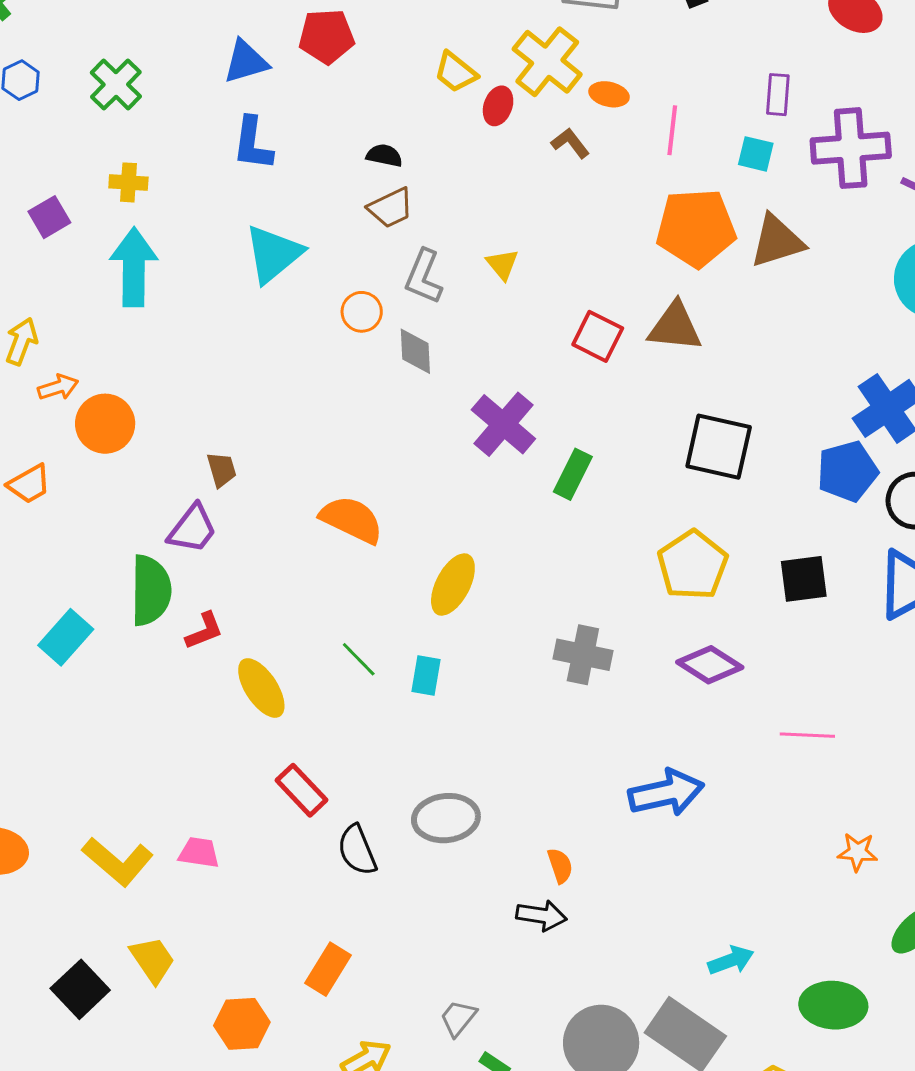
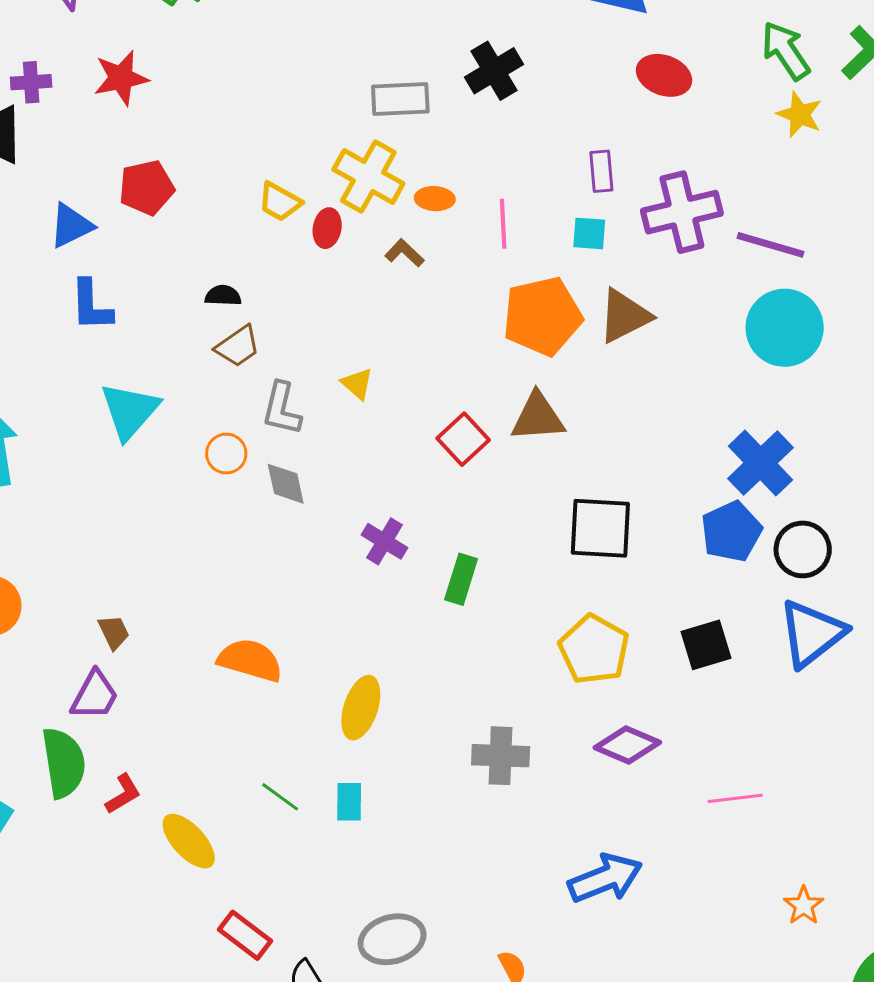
red square: (598, 336) -> (463, 439), turned 30
purple cross: (503, 424) -> (385, 541), size x0.7
orange star: (857, 852) -> (804, 906), turned -30

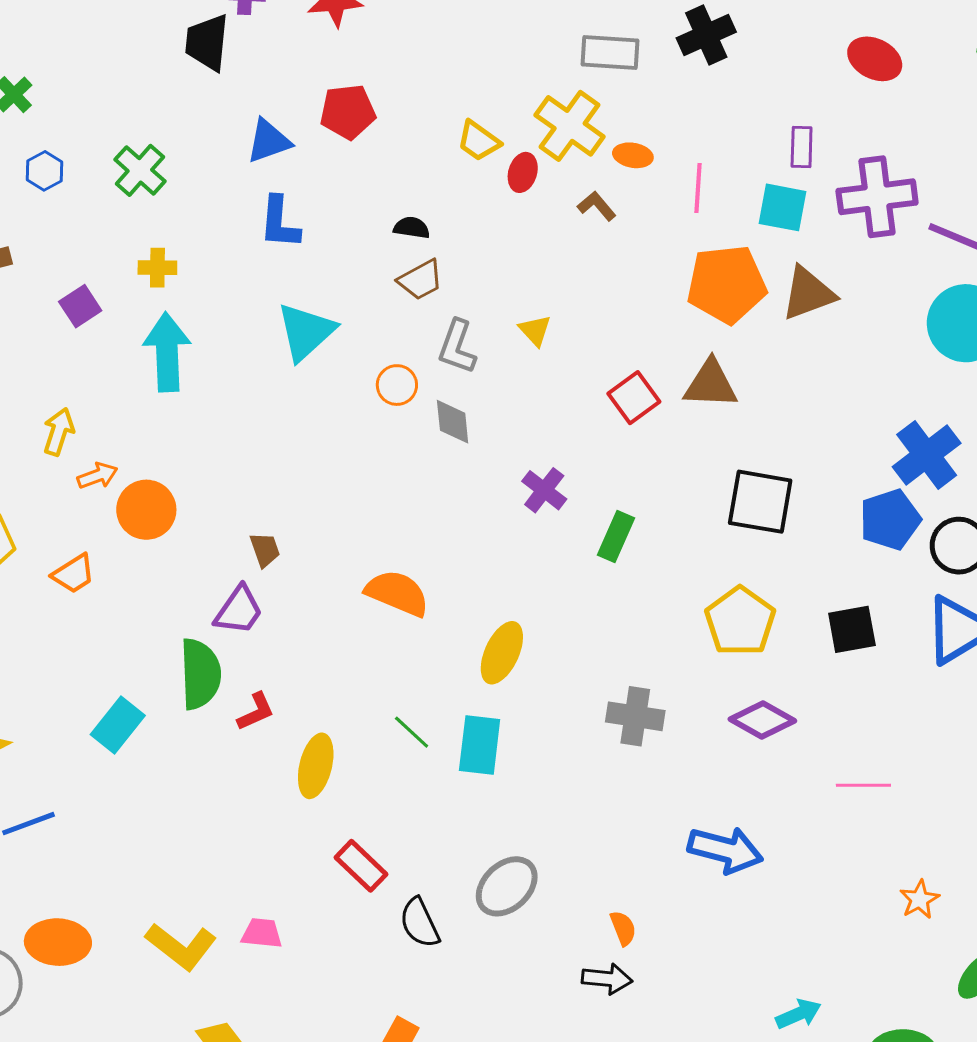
cyan square: (589, 233) -> (782, 207), size x1.4
cyan rectangle: (349, 802) -> (480, 745), size x1.5
yellow ellipse: (189, 841) -> (316, 766), turned 50
blue arrow: (605, 878) -> (725, 850), turned 30
gray ellipse: (392, 939) -> (507, 886), turned -34

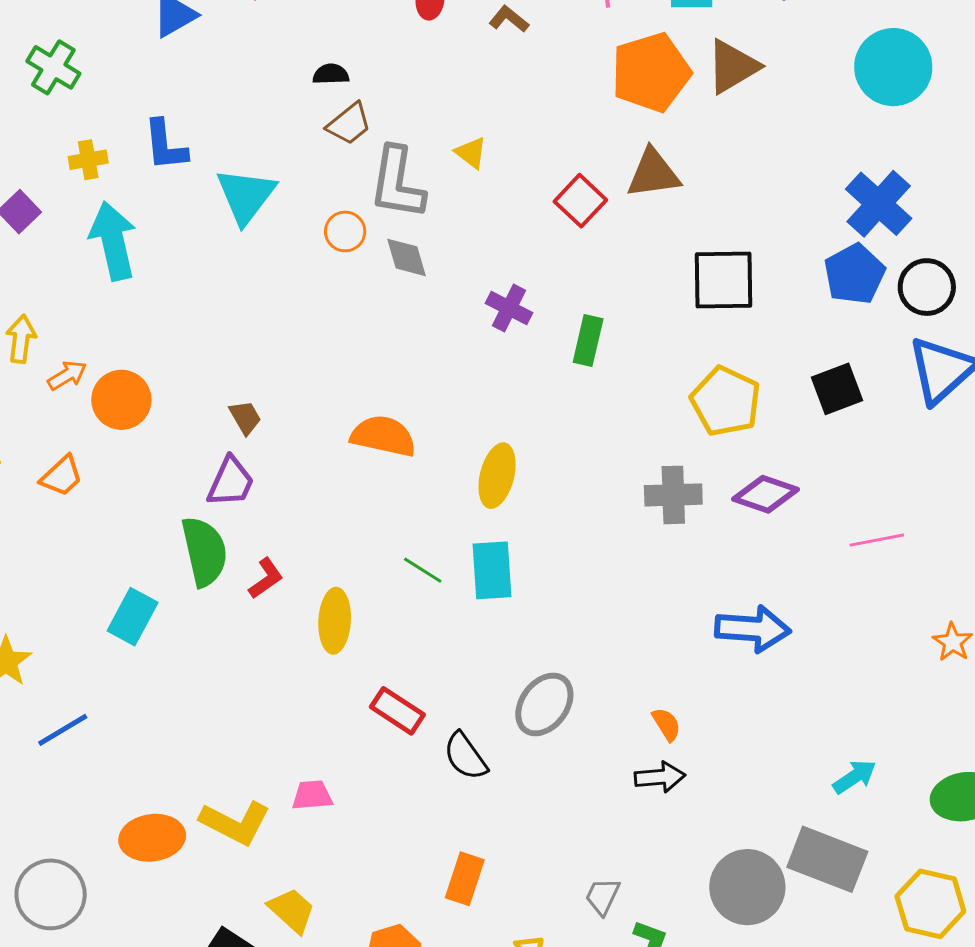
blue L-shape: (279, 223) -> (165, 145), moved
gray L-shape: (457, 347) -> (397, 183), size x1.4
gray cross: (635, 716) -> (673, 495), moved
orange ellipse: (58, 942) -> (152, 838), moved

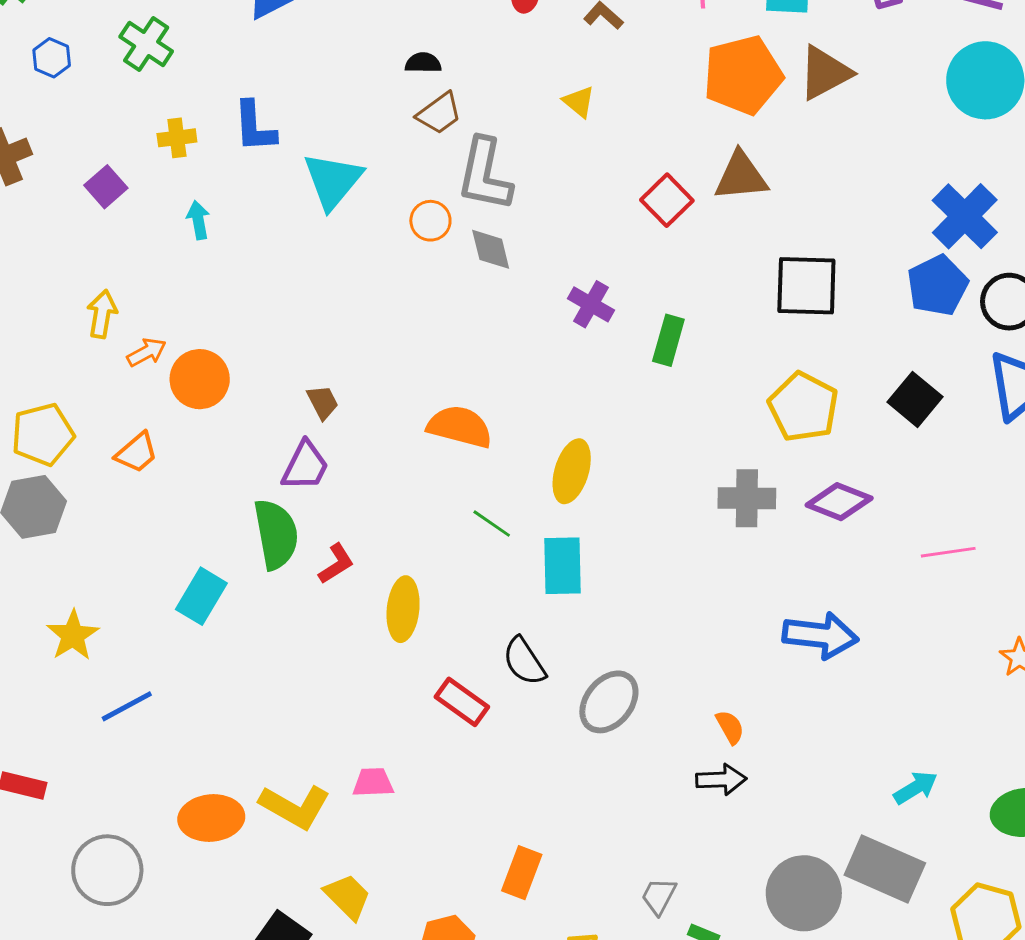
yellow triangle: (471, 153) -> (579, 102), moved
cyan arrow: (113, 241) -> (198, 220), size x0.5
black square: (837, 389) -> (915, 399), turned -32
green line: (423, 570) -> (492, 524), moved
black semicircle: (465, 756) -> (524, 661), moved

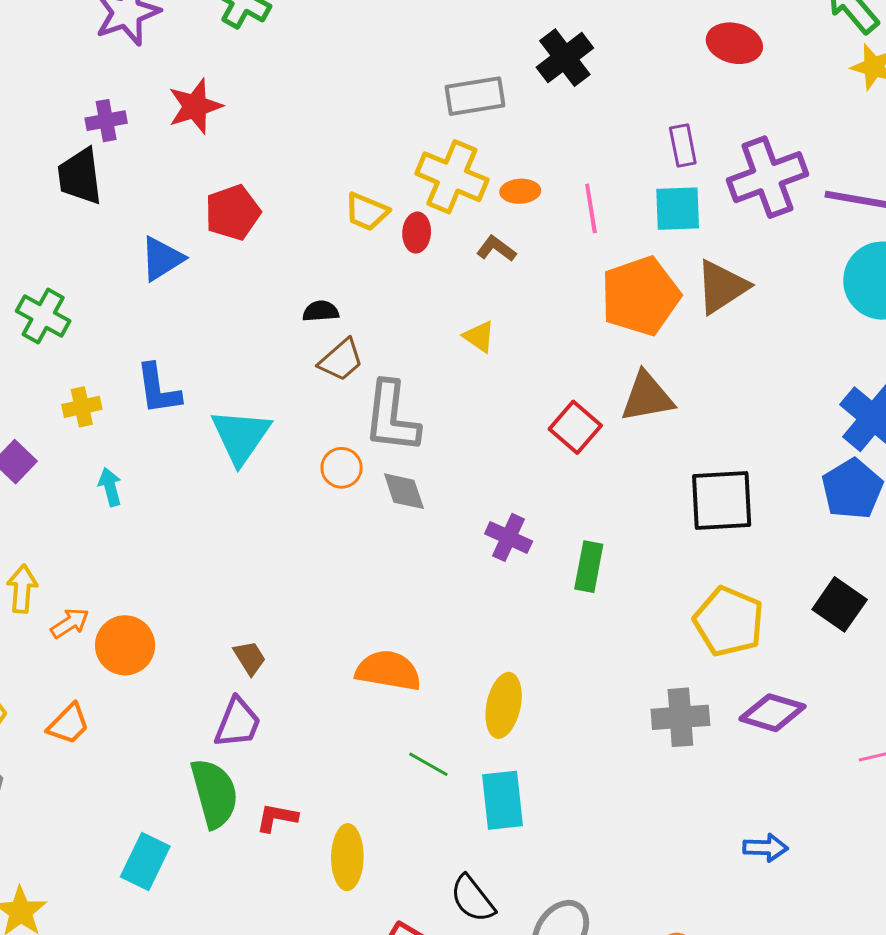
red L-shape: (336, 564) -> (277, 818), turned -132
blue arrow: (820, 635) -> (765, 848), size x0.6

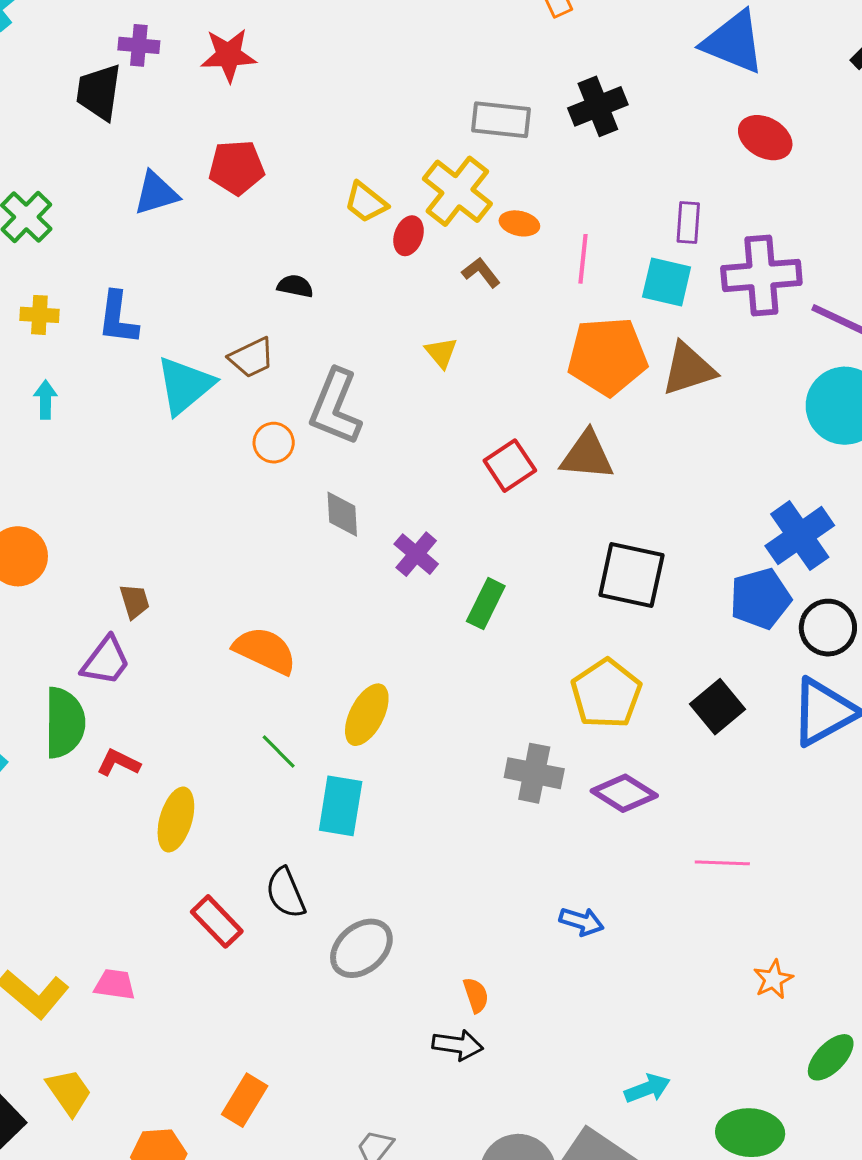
brown trapezoid: (341, 360) -> (252, 358), moved
gray diamond: (404, 491) -> (342, 514), moved

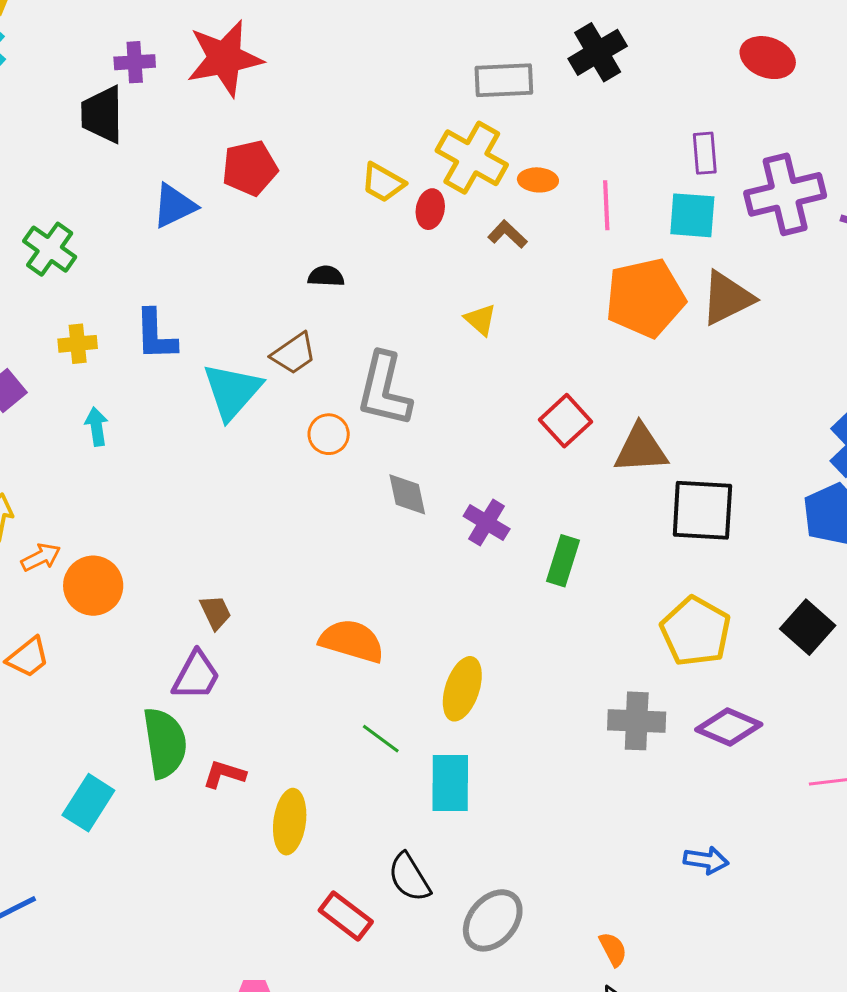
red star: (228, 55) -> (225, 58), size x1.4
brown triangle: (587, 455) -> (641, 449), moved

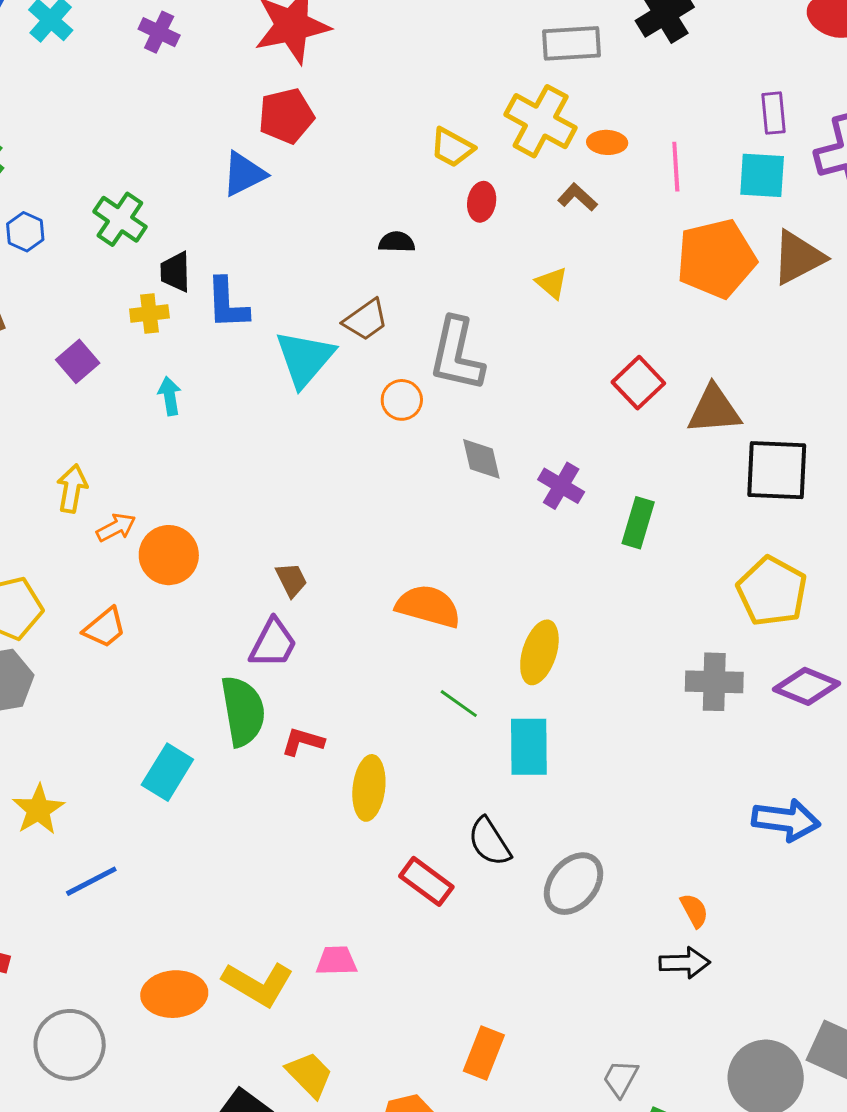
purple cross: (135, 62) -> (159, 32), moved, turned 30
black trapezoid: (102, 115) -> (175, 272), moved, size x0.7
red pentagon: (250, 168) -> (286, 116), moved
red ellipse: (430, 209) -> (482, 202), moved
blue arrow: (706, 860) -> (786, 820), size x1.5

